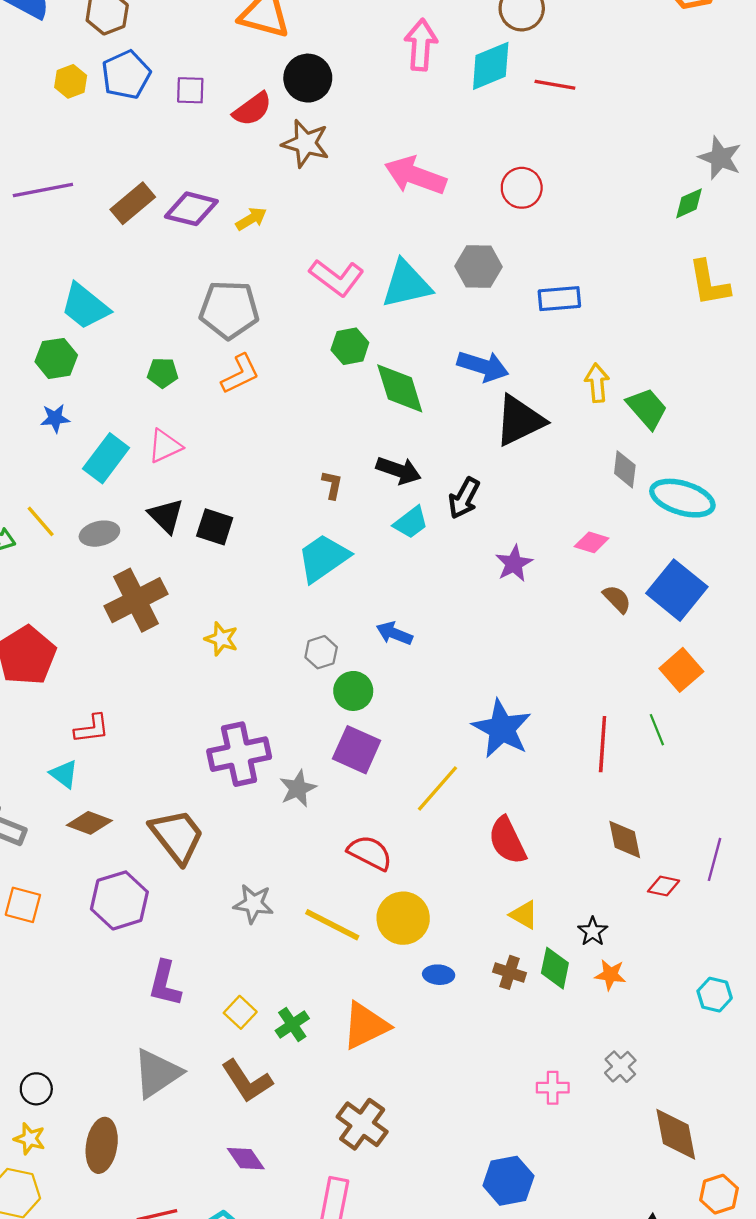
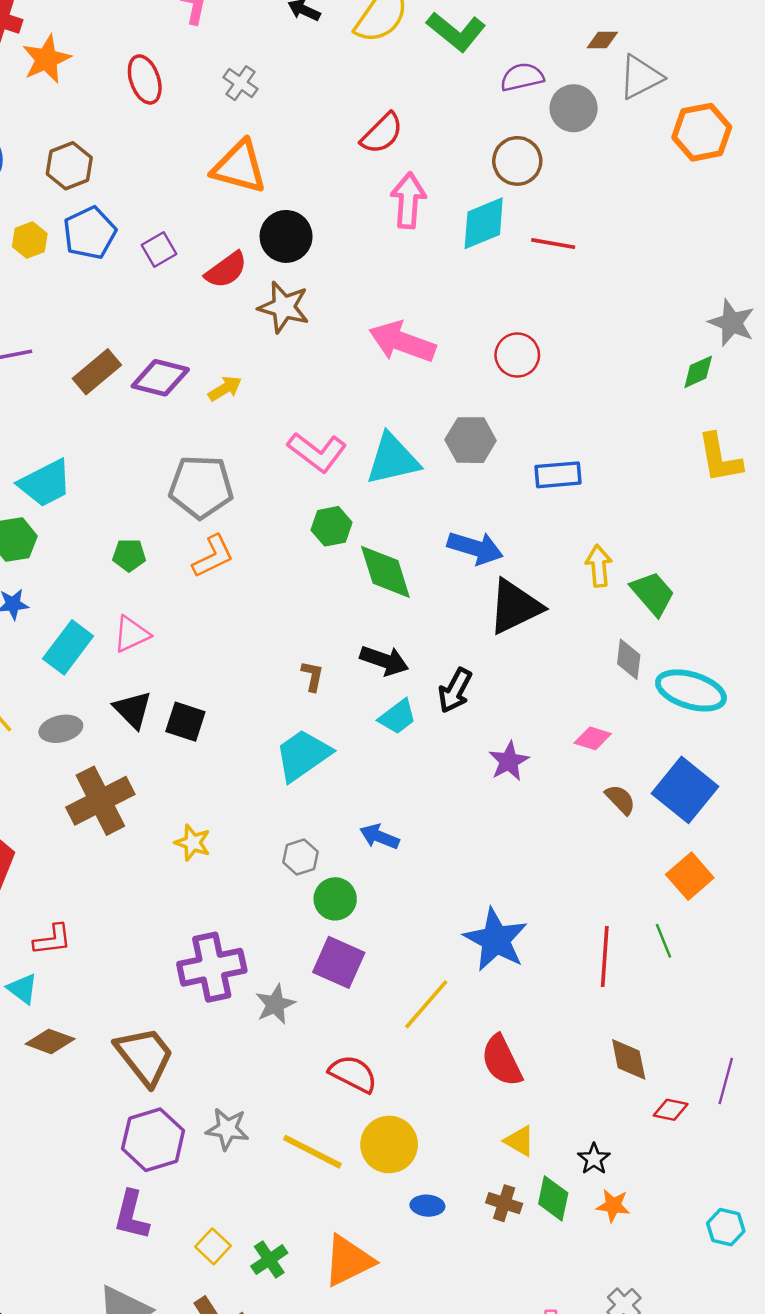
purple square: (190, 90) -> (159, 250), turned -32
cyan trapezoid: (85, 306) -> (45, 483), turned -66
purple hexagon: (119, 900) -> (153, 1140), moved

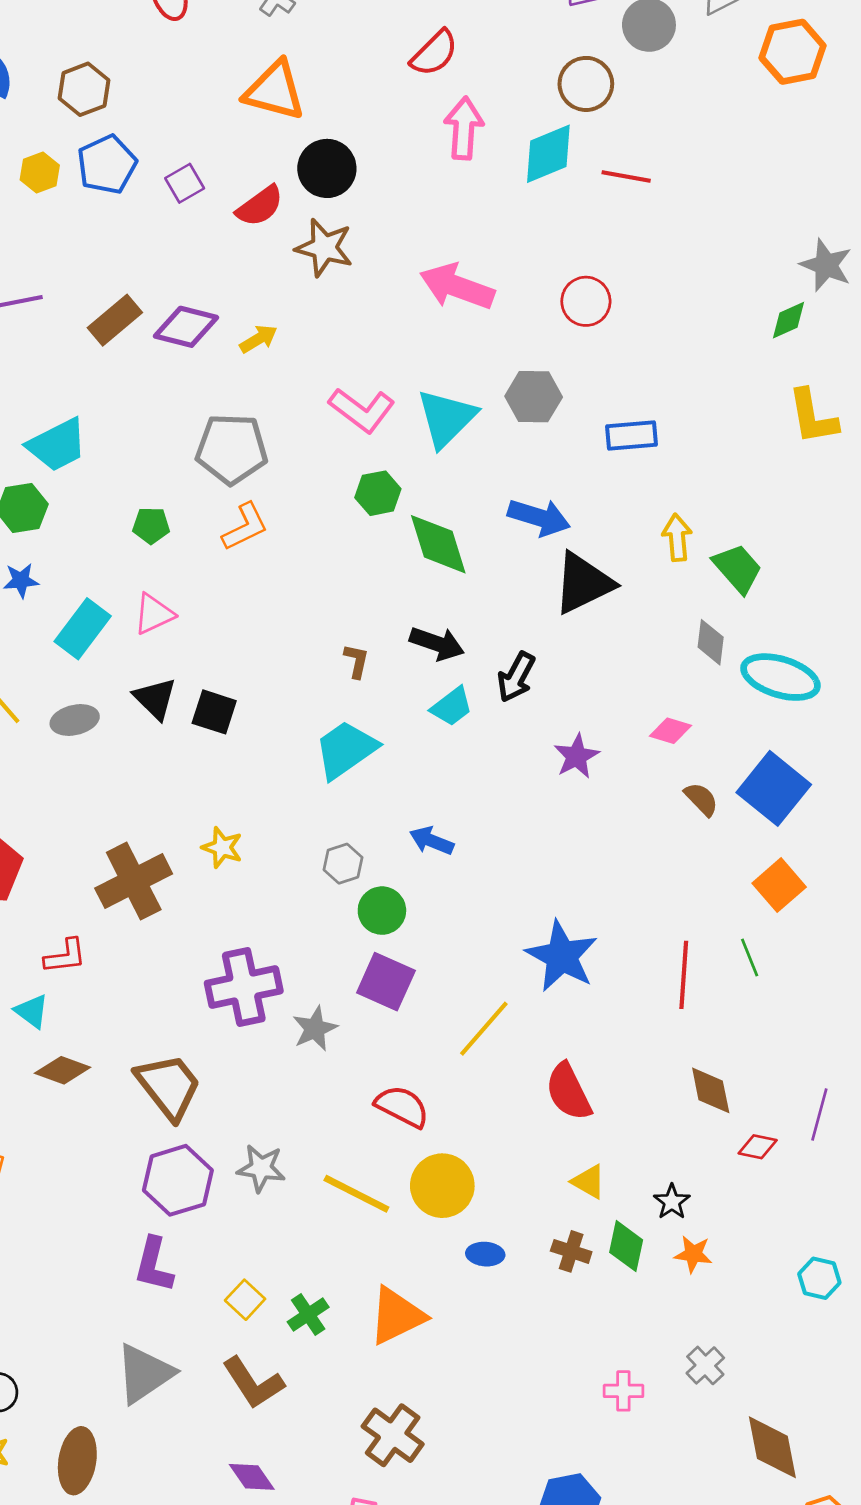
cyan triangle: (393, 459) -> (446, 418), turned -32
brown cross: (100, 801) -> (134, 881), moved

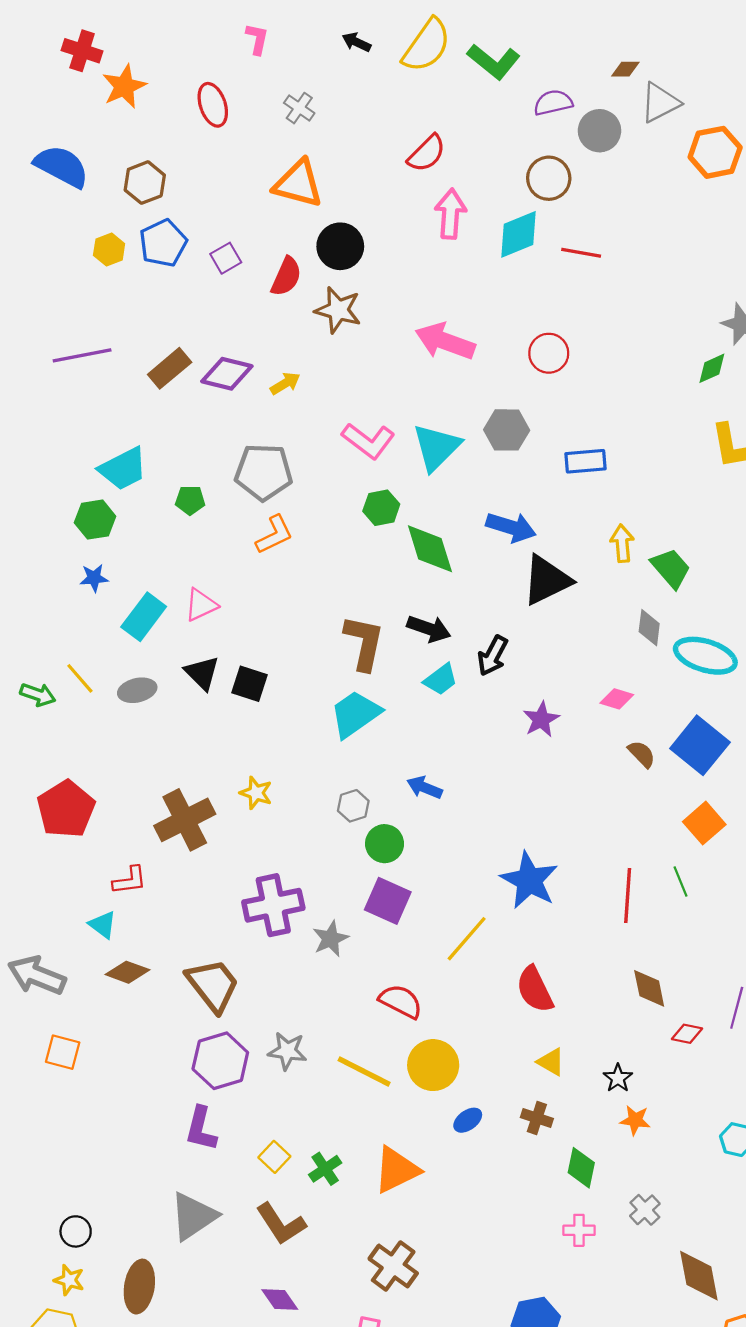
red semicircle: (260, 206) -> (286, 277), turned -30
green pentagon: (151, 525) -> (190, 500), moved
brown L-shape: (356, 661) -> (364, 643), size x2.0
green diamond: (626, 1246) -> (581, 1168), moved
blue ellipse: (485, 1254) -> (468, 1120), turned -40

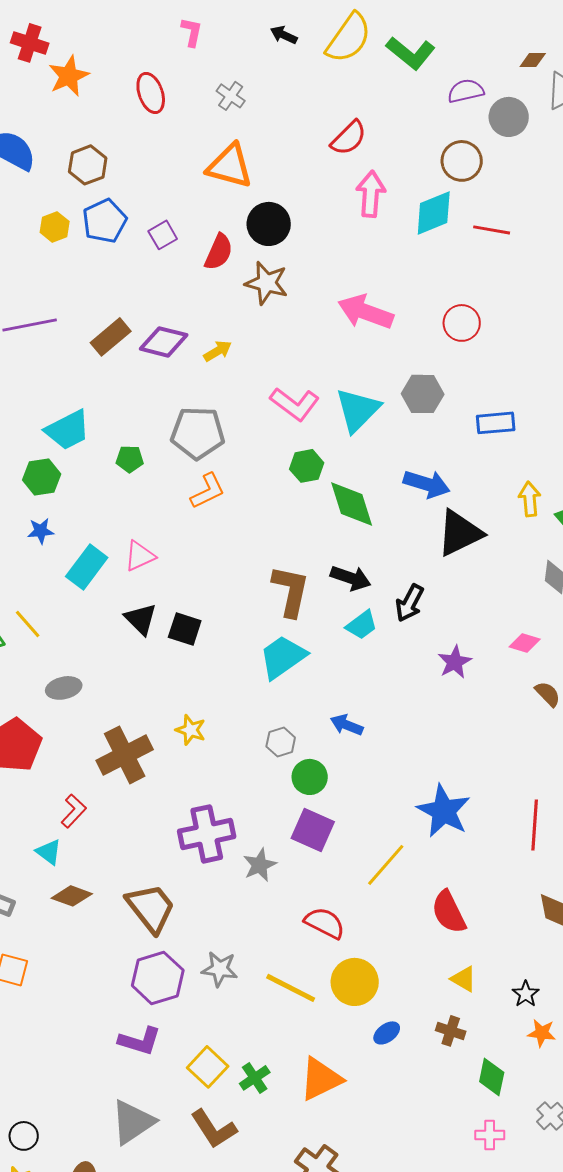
gray ellipse: (137, 690) -> (64, 688), moved
red L-shape: (130, 880) -> (74, 811), turned -40
purple L-shape: (201, 1129) -> (140, 1041), turned -87
yellow square: (274, 1157) -> (208, 1067), size x1.4

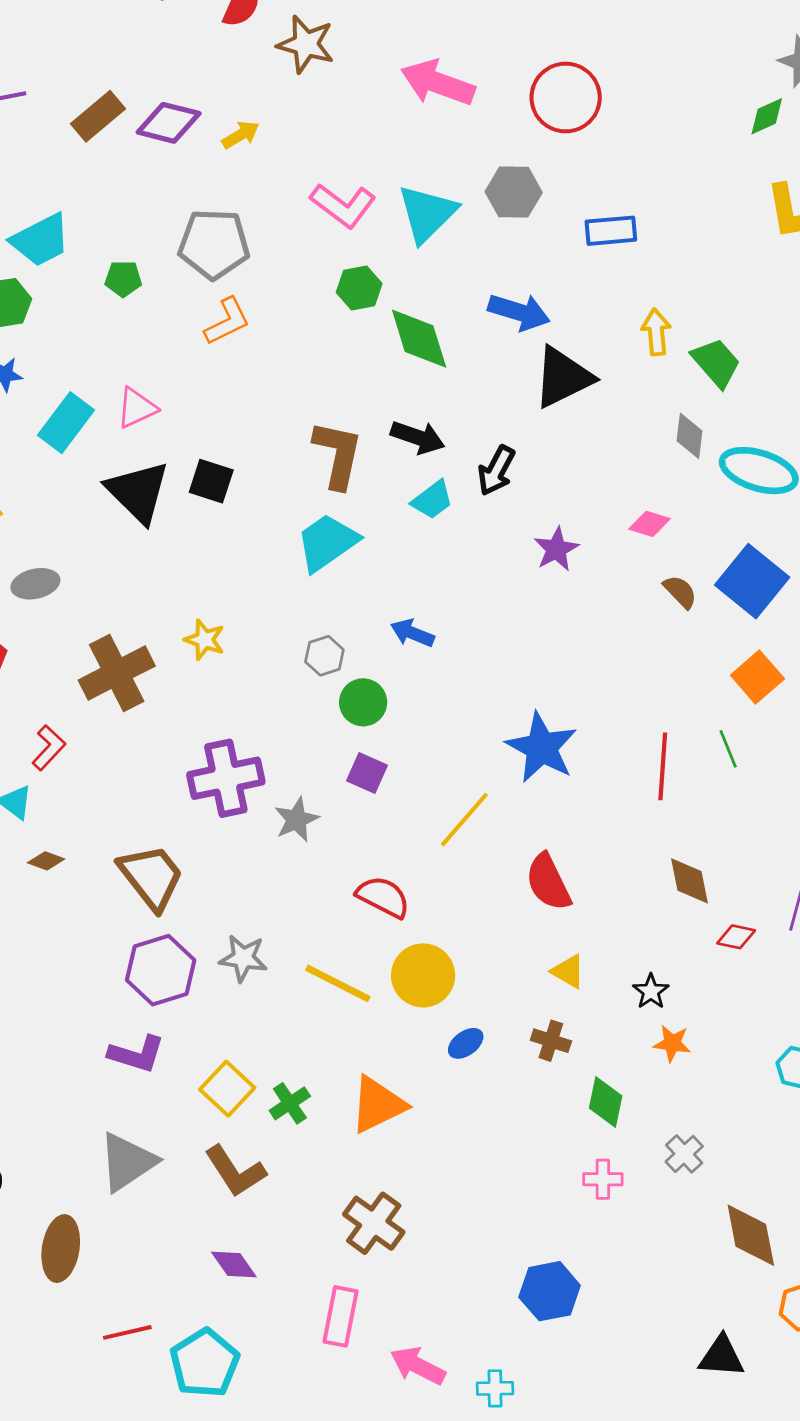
red circle: (462, 323) -> (566, 98), size x1.4
black triangle: (141, 619) -> (138, 492), size x1.5
black square: (185, 629) -> (211, 481), moved
purple square: (313, 830) -> (367, 773), size x0.7
brown diamond: (72, 896) -> (46, 861), size x0.7

